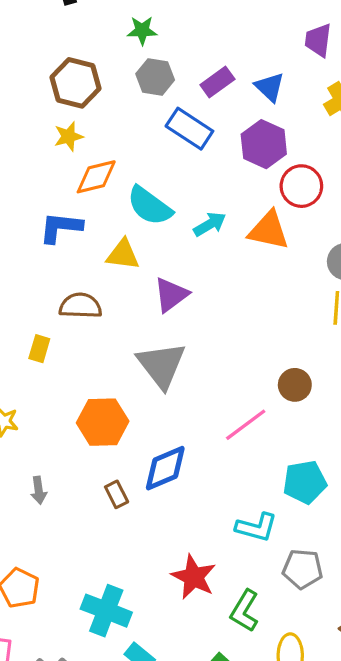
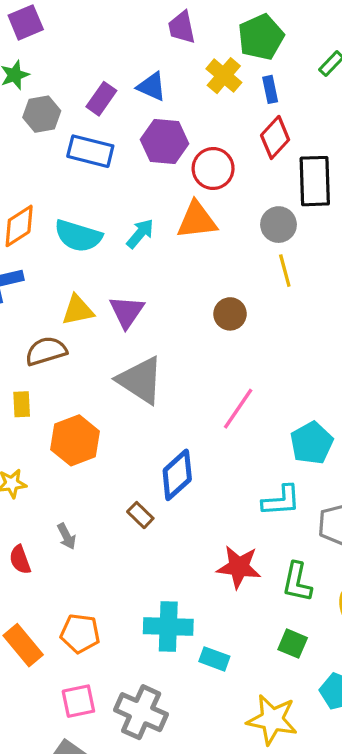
yellow triangle: (123, 255) -> (78, 310), moved
brown circle: (295, 385) -> (230, 314), moved
orange hexagon: (103, 422) -> (75, 440), moved

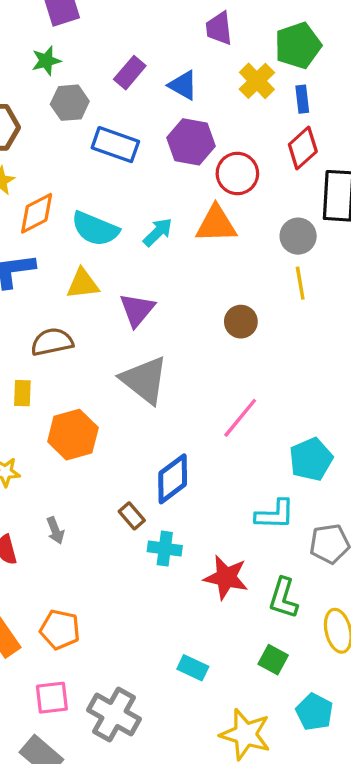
purple rectangle: (101, 99) -> (130, 73), moved
yellow triangle: (78, 310) -> (83, 284), moved
cyan cross: (168, 626) -> (165, 549), moved, size x0.7

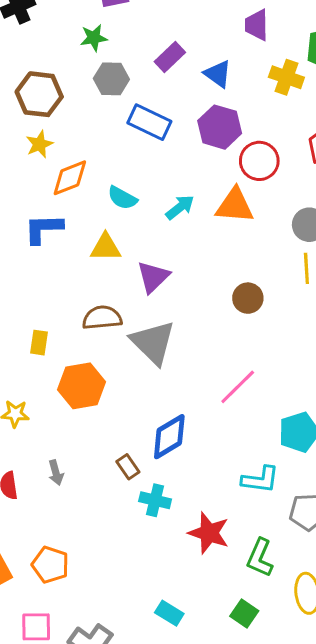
yellow cross: (257, 81) -> (286, 77), turned -32
cyan semicircle: (95, 229) -> (122, 198), size x0.7
brown semicircle: (52, 342) -> (102, 318), moved

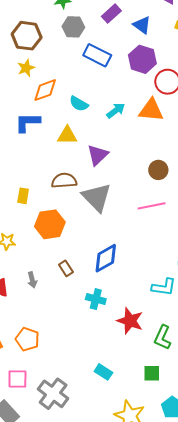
pink line: (238, 387) -> (152, 206), moved, turned 32
brown rectangle: (128, 467) -> (66, 268), moved
green square: (244, 614) -> (152, 373), turned -36

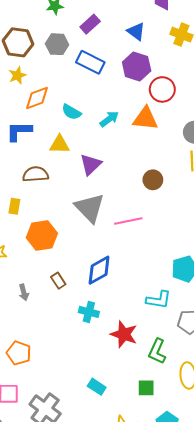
purple rectangle: (111, 14) -> (90, 24), moved
gray hexagon: (73, 27) -> (57, 44), moved
brown semicircle: (64, 181) -> (35, 174), moved
pink line: (152, 206) -> (128, 221), moved

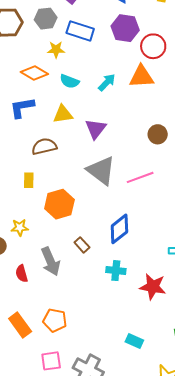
yellow star: (17, 75) -> (56, 50), moved, turned 30
orange diamond: (37, 98) -> (34, 73), turned 60
gray arrow: (24, 292) -> (51, 261), size x1.8

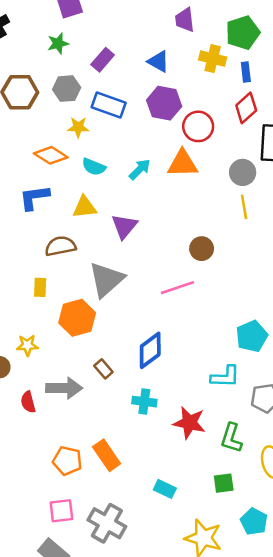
brown circle: (158, 134) -> (202, 249), moved
gray triangle: (101, 171) -> (106, 280), moved, turned 40
gray arrow: (51, 261) -> (64, 388), turned -68
orange rectangle: (20, 325) -> (107, 455), moved

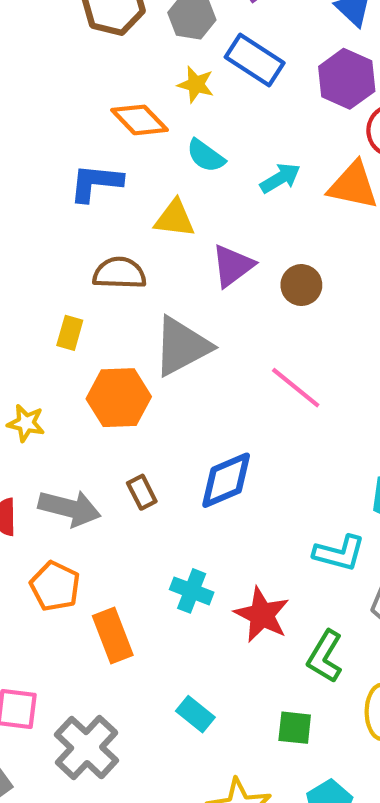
brown circle: (202, 249) -> (301, 285), moved
pink line: (177, 288) -> (296, 388), turned 44
cyan cross: (144, 402) -> (192, 591), moved
orange pentagon: (67, 461) -> (55, 586), moved

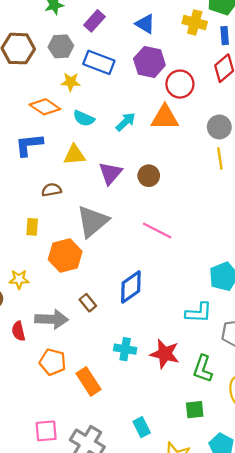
brown semicircle: (119, 273) -> (52, 190), size x0.7
cyan rectangle: (195, 714) -> (142, 427), moved, turned 36

